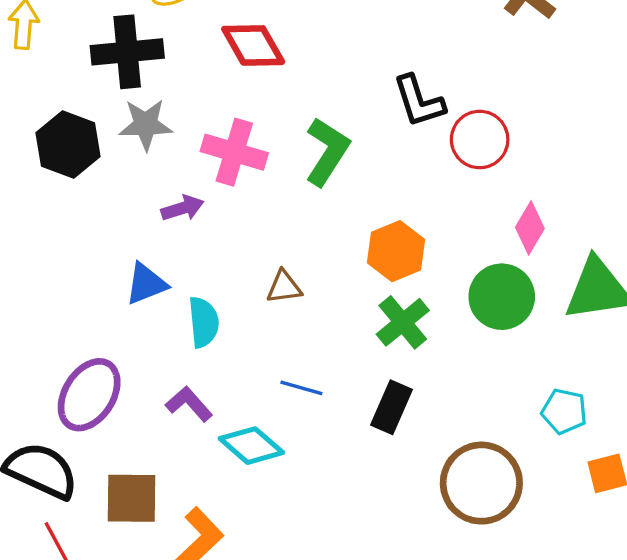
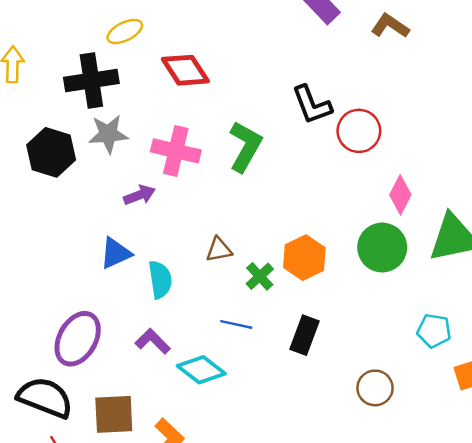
orange hexagon: (396, 251) -> (304, 258), moved
green cross: (403, 322) -> (260, 276), moved, size x0.7
brown circle: (481, 483) -> (375, 388), size x0.6

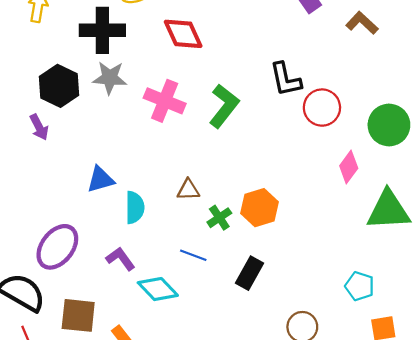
purple arrow: (139, 195) -> (39, 127), moved, turned 75
green circle: (382, 248) -> (389, 125), moved

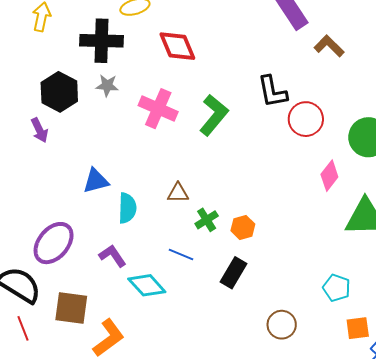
brown L-shape: (362, 23) -> (329, 46), moved
gray star: (110, 78) -> (107, 86), size x0.7
orange hexagon: (260, 208) -> (243, 227), moved, size x0.7

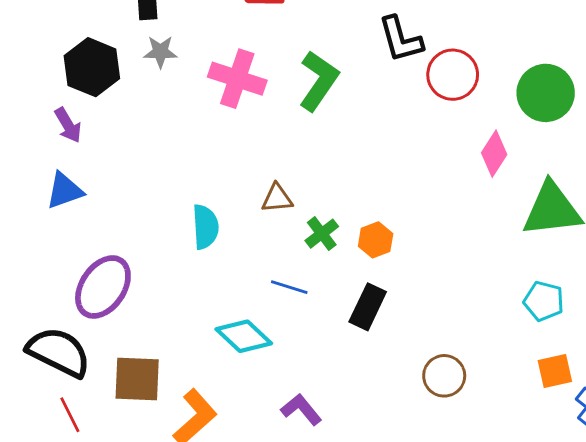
blue triangle: (96, 181) -> (65, 191), moved
purple L-shape: (113, 256) -> (301, 410), moved
cyan pentagon: (337, 288) -> (544, 301), moved

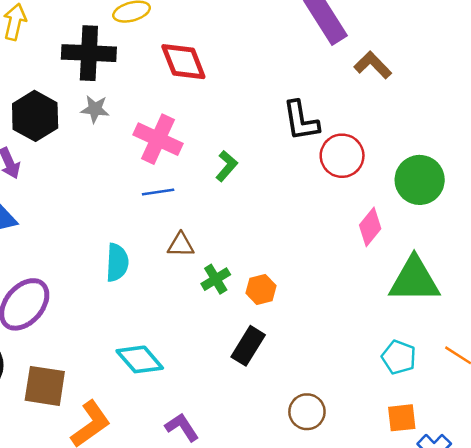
green L-shape: (319, 81) -> (226, 166), moved, size x0.6
blue line: (289, 287) -> (158, 192), moved, turned -32

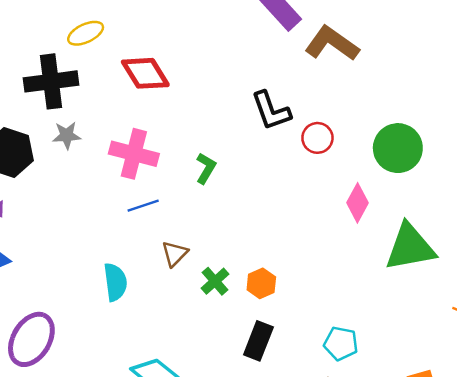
brown L-shape: (373, 65) -> (332, 44), size x1.4
red circle: (342, 156) -> (317, 138), size x0.7
brown triangle: (181, 245) -> (175, 254), turned -36
cyan pentagon: (399, 357) -> (341, 343), moved

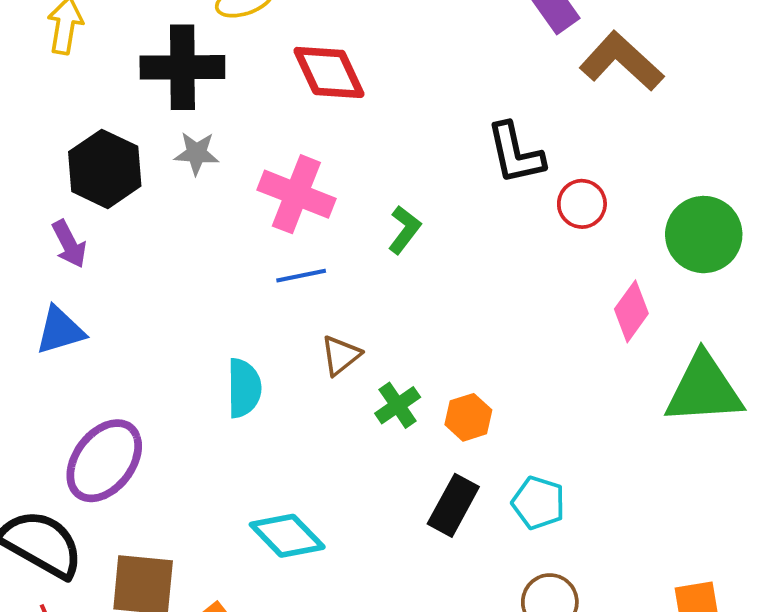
cyan pentagon: (341, 343) -> (538, 503), moved

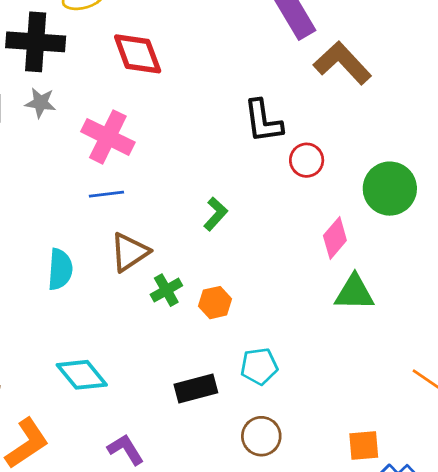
green L-shape: (404, 230) -> (216, 214), moved
brown triangle: (341, 355) -> (130, 252), size x1.4
green triangle: (704, 389) -> (354, 293), moved, size x0.7
cyan pentagon: (538, 503) -> (259, 366), turned -30
black rectangle: (453, 505) -> (196, 389), moved, turned 42

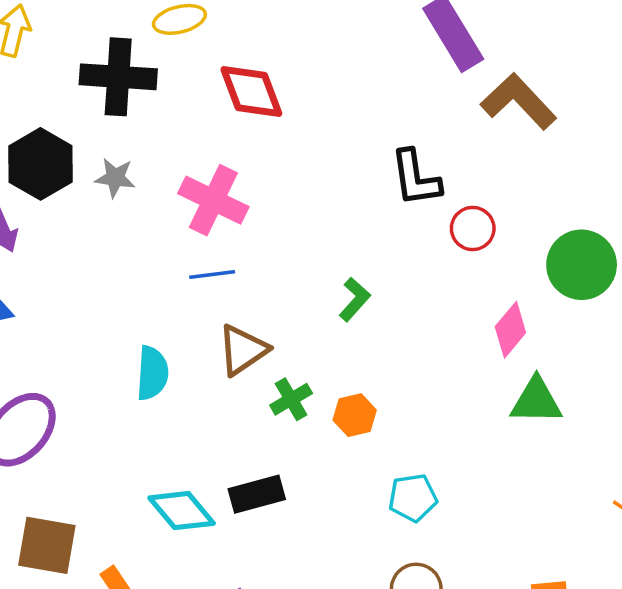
gray star: (40, 103) -> (115, 178), moved
black rectangle: (196, 389) -> (257, 494), moved

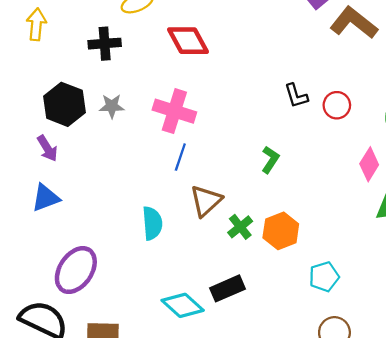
black cross: (118, 77) -> (105, 44), size x0.7
black L-shape: (416, 178) -> (296, 96), moved, size x0.7
blue line: (212, 275) -> (180, 157), turned -56
orange hexagon: (355, 415) -> (281, 231), size x1.4

